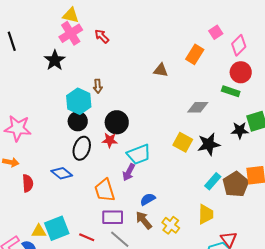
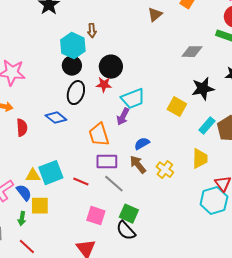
brown triangle: (161, 70) -> (155, 15), turned -49
yellow square: (183, 142) -> (177, 107), moved

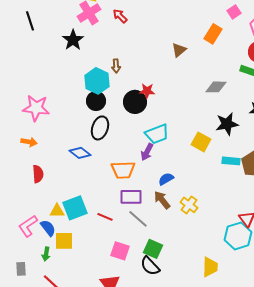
red star: (104, 85) -> (147, 91), moved
cyan rectangle: (207, 126) -> (231, 161), turned 54
red semicircle: (22, 128) -> (38, 174), moved
orange trapezoid: (99, 135) -> (123, 170), turned -75
yellow trapezoid: (200, 159) -> (210, 267), moved

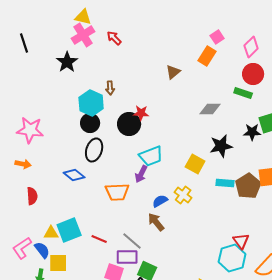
pink square: (234, 12) -> (217, 37), moved
purple rectangle: (131, 197) -> (127, 257), moved
yellow cross: (189, 205) -> (183, 195), moved

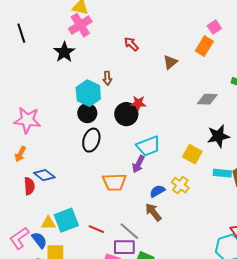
red arrow: (114, 38) -> (131, 44), moved
orange arrow: (23, 164) -> (20, 154), turned 105
blue diamond: (74, 175) -> (44, 175), moved

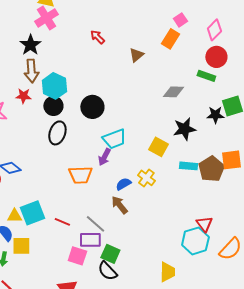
brown arrow: (107, 78) -> (31, 71), moved, size x1.6
red star: (138, 103) -> (23, 96), moved

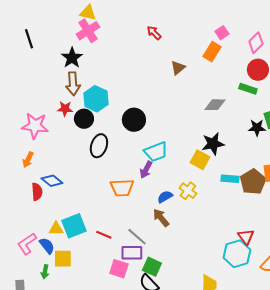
red arrow: (97, 37) -> (154, 33), moved
black circle: (53, 106) -> (84, 119), moved
black star: (184, 129) -> (213, 144), moved

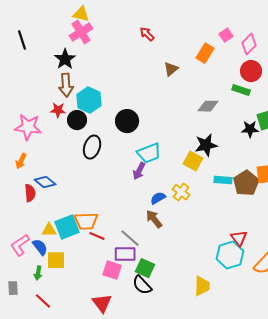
pink square: (222, 33) -> (226, 35), moved
orange trapezoid: (122, 188) -> (86, 221), moved

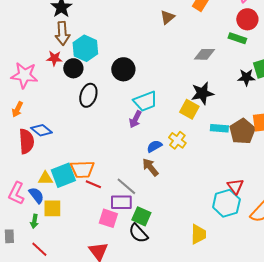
red semicircle: (30, 193) -> (26, 141), size x1.4
pink L-shape: (20, 245) -> (16, 193), turned -30

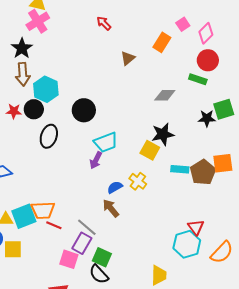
red star: (54, 58) -> (14, 111), moved
purple rectangle: (121, 202) -> (82, 243), turned -60

